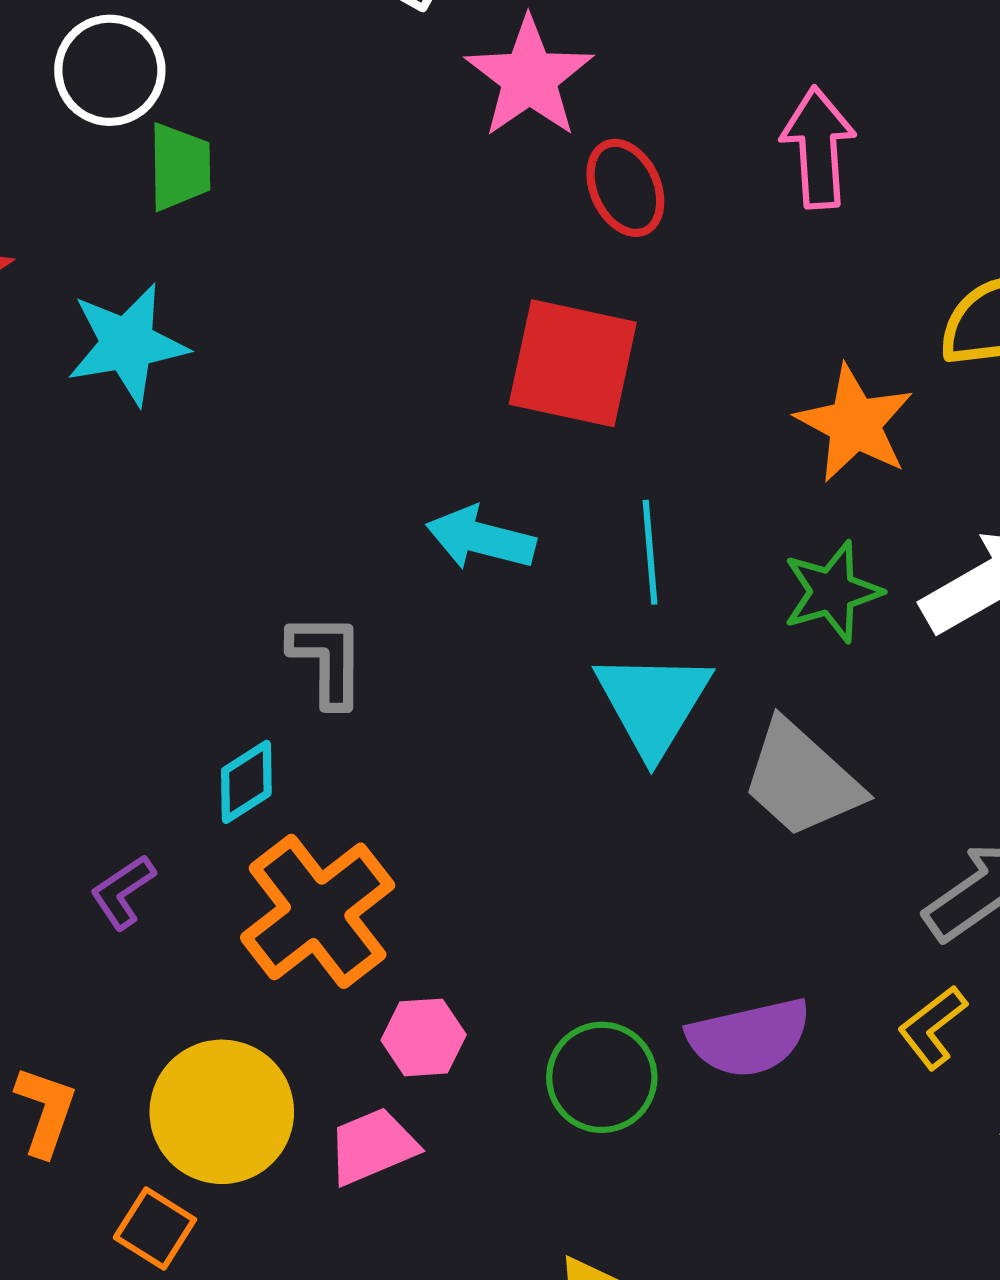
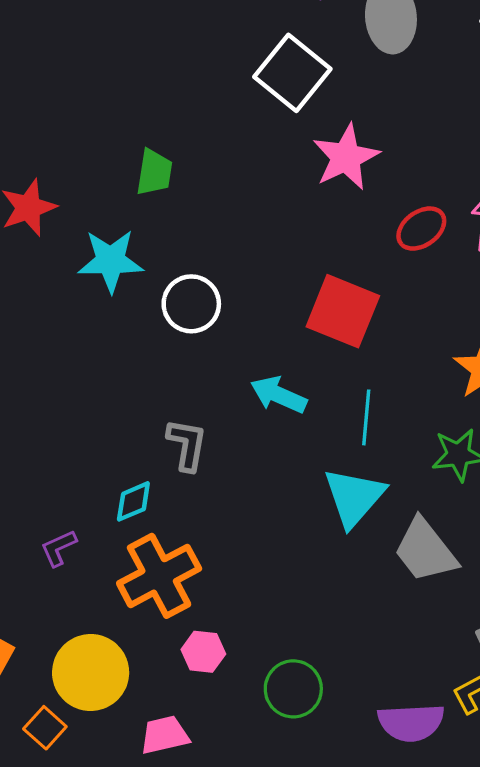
white circle: (110, 70) -> (191, 304), moved
red ellipse: (625, 188) -> (421, 229), moved, turned 69
purple semicircle: (749, 1038) -> (411, 722), moved
pink trapezoid: (372, 1146) -> (164, 735), moved

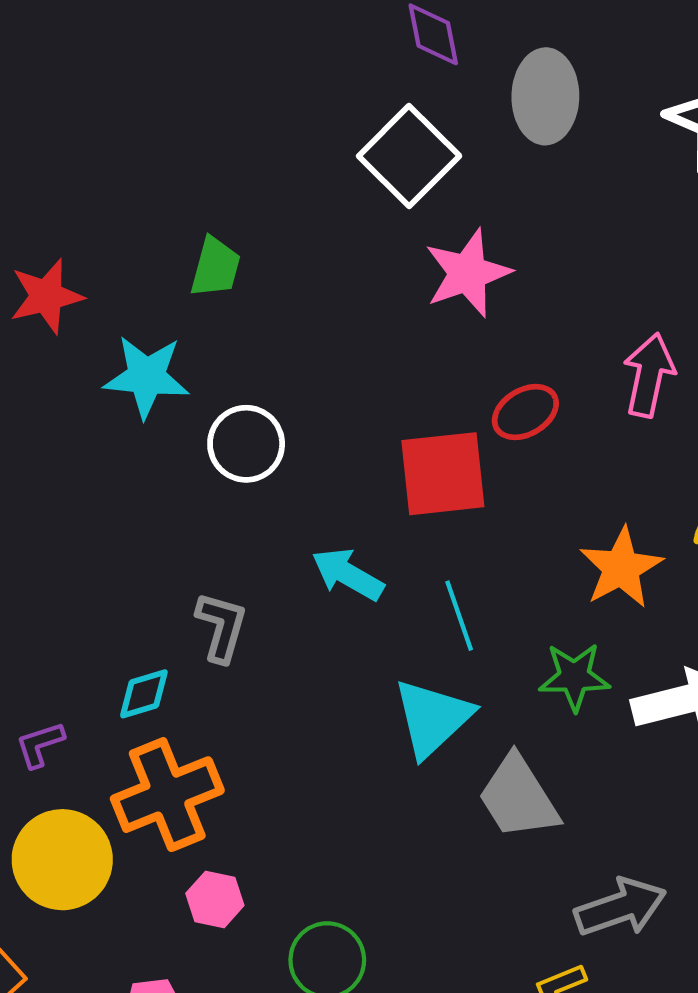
red ellipse: (421, 229) -> (525, 412), moved
red square: (343, 311) -> (443, 474), turned -34
cyan line: (366, 417) -> (459, 616), turned -30
yellow circle: (91, 673) -> (62, 860), moved

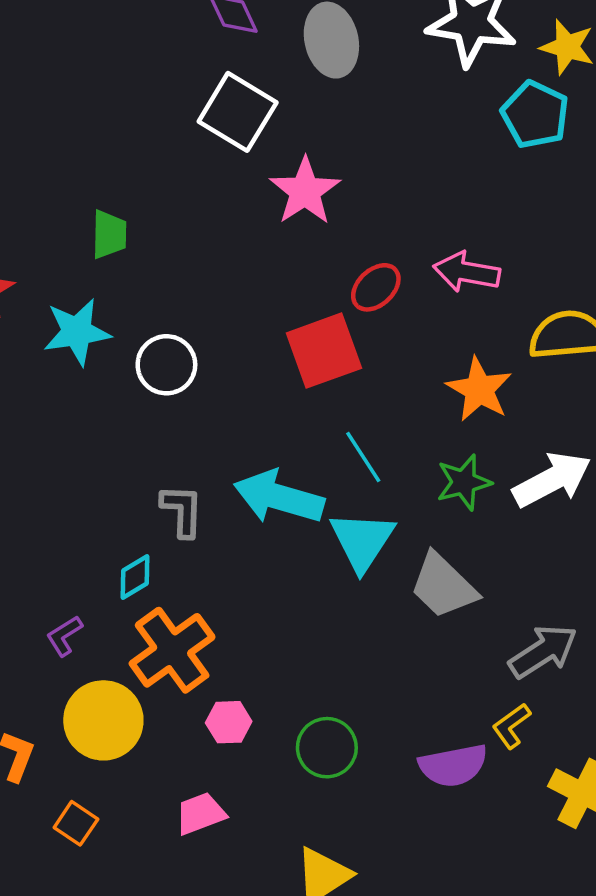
pink arrow: (649, 375) -> (467, 272), moved, turned -78
cyan arrow: (348, 574) -> (279, 497), moved, size x1.5

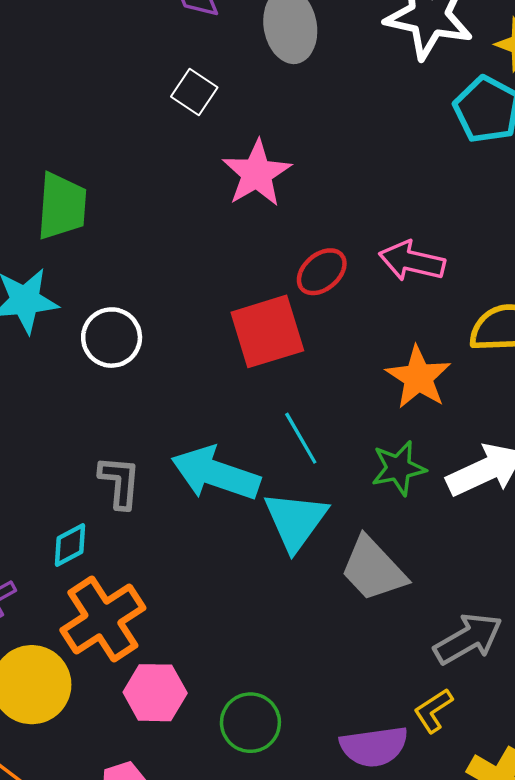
white square: (238, 112) -> (194, 92), size x0.6
green trapezoid: (109, 234) -> (62, 206), size x1.4
pink hexagon: (229, 722) -> (155, 693), size x1.4

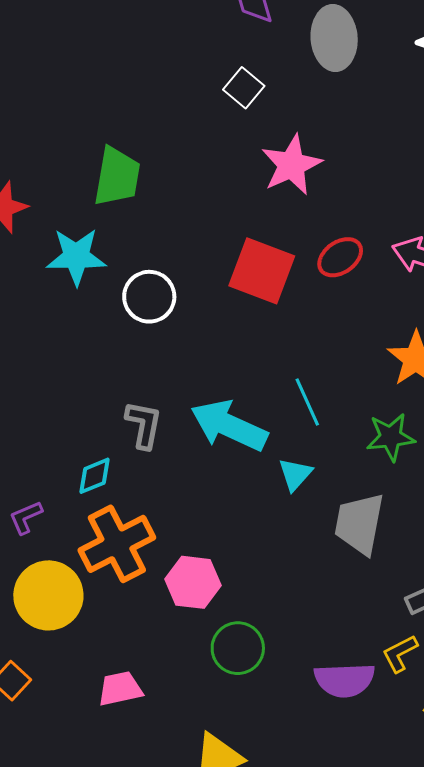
red square: (267, 331) -> (262, 271), moved, turned 32
cyan triangle: (296, 521) -> (295, 474), size x0.6
gray trapezoid: (373, 569) -> (359, 524), turned 48
pink hexagon: (155, 693) -> (193, 582), moved

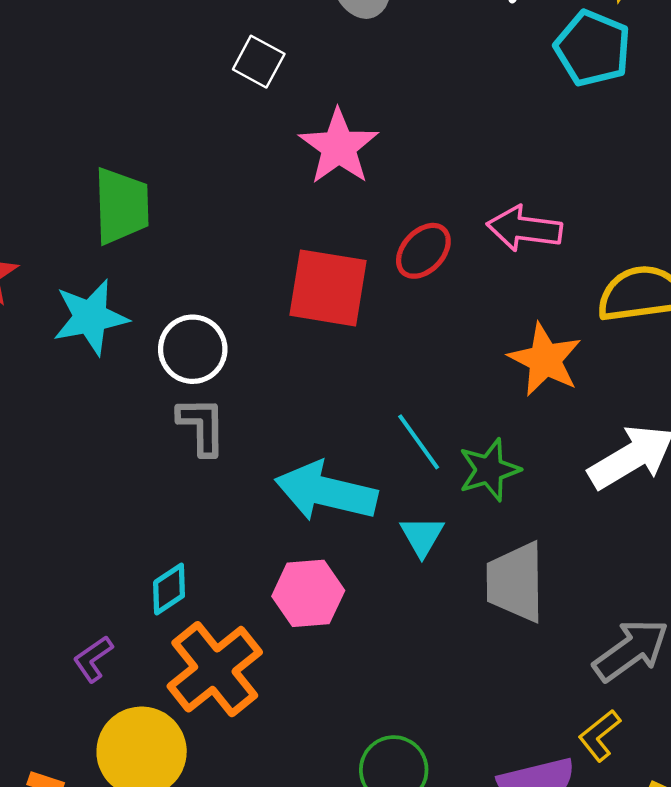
gray L-shape: (144, 425) -> (202, 426), moved
green star: (391, 437) -> (489, 470), moved
pink hexagon: (193, 582) -> (308, 593), moved

